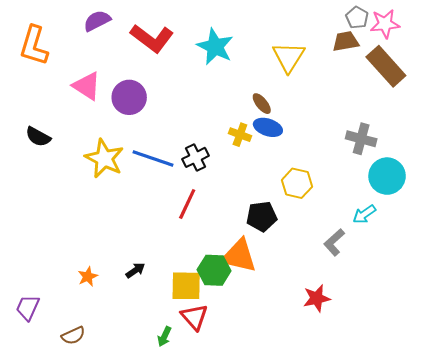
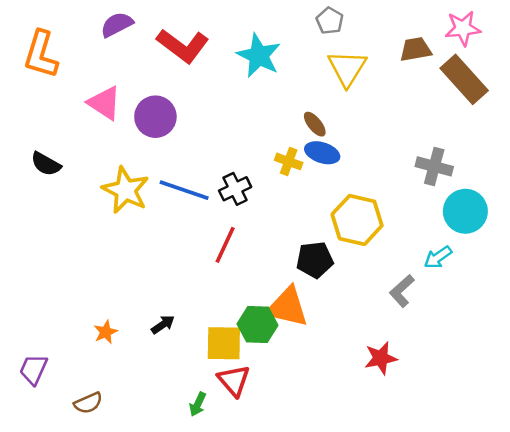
gray pentagon: (357, 18) -> (330, 21), moved
yellow hexagon: (297, 183) -> (357, 220), size x1.4

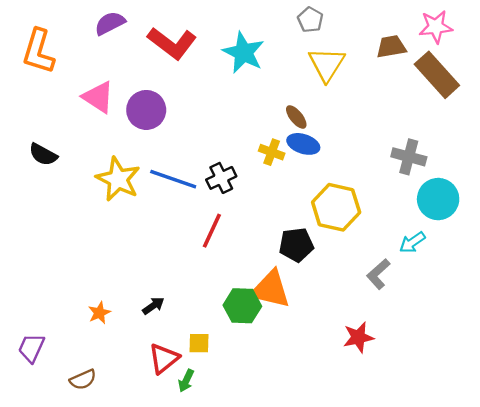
yellow square: (224, 343) -> (199, 343), moved, size x0.6
red triangle: (234, 381) -> (164, 358), moved, turned 32

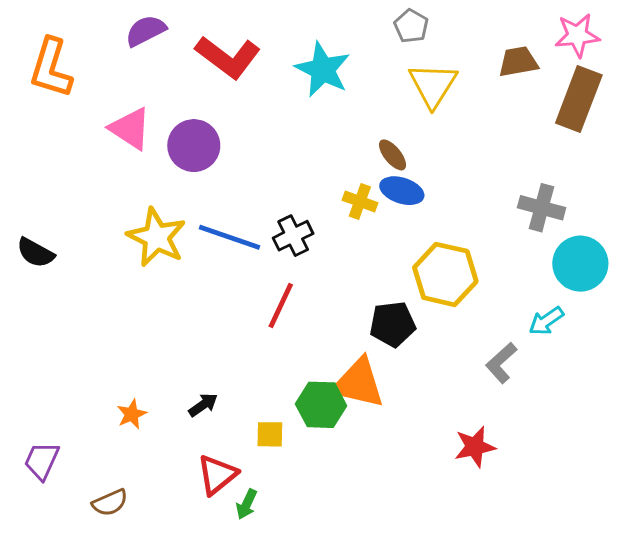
brown rectangle: (437, 75) -> (579, 99), turned 63
black semicircle: (43, 154) -> (35, 253), moved
yellow square: (199, 343) -> (270, 434), moved

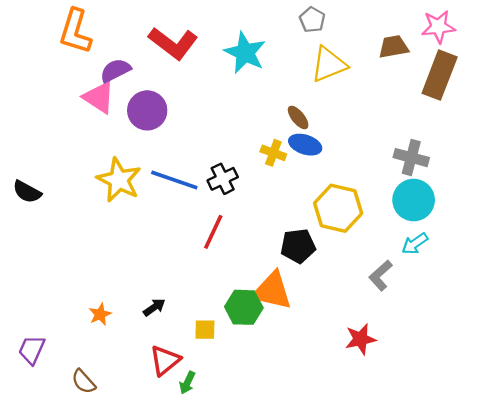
purple semicircle: (146, 31) -> (115, 70), moved
orange L-shape: (51, 68) -> (75, 31), moved
yellow triangle: (433, 85) -> (329, 64), turned 36
cyan circle: (580, 264) -> (414, 200), moved
brown semicircle: (110, 503) -> (84, 382), turned 72

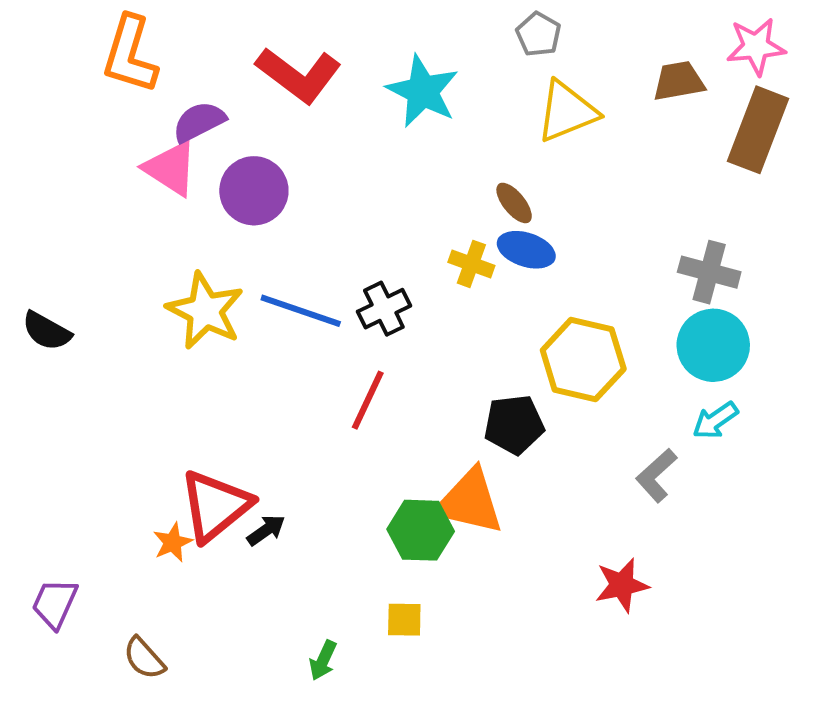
yellow square: (205, 330) -> (404, 620), moved
red triangle: (165, 360) -> (215, 506), moved, size x1.4

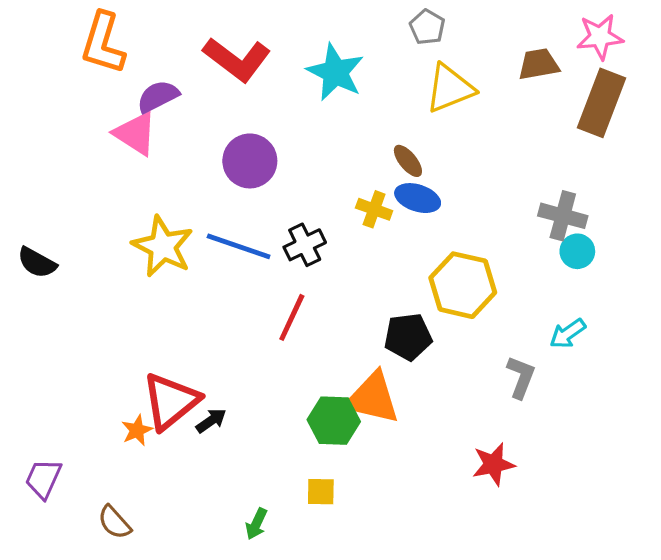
purple circle: (254, 191) -> (250, 161), moved
cyan circle: (713, 345) -> (577, 251), moved, size x0.6
gray L-shape: (656, 475) -> (521, 377), turned 153

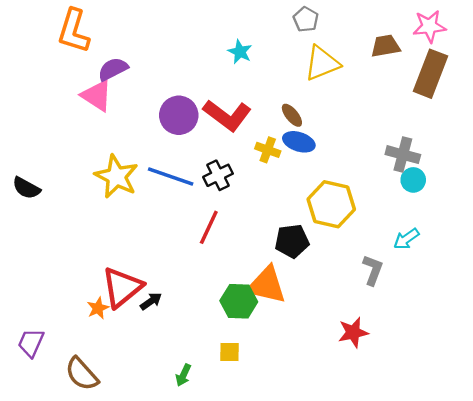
red L-shape: (237, 59) -> (227, 115), moved
cyan star: (335, 72) -> (240, 52), size x0.6
brown semicircle: (114, 522) -> (82, 374), size x1.4

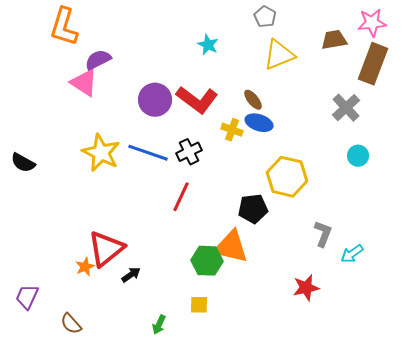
gray cross: (403, 155) -> (346, 108), moved, turned 32
cyan arrow: (406, 239) -> (352, 254), moved
black arrow: (151, 301) -> (131, 275), moved
brown semicircle: (82, 374) -> (71, 324), size x0.7

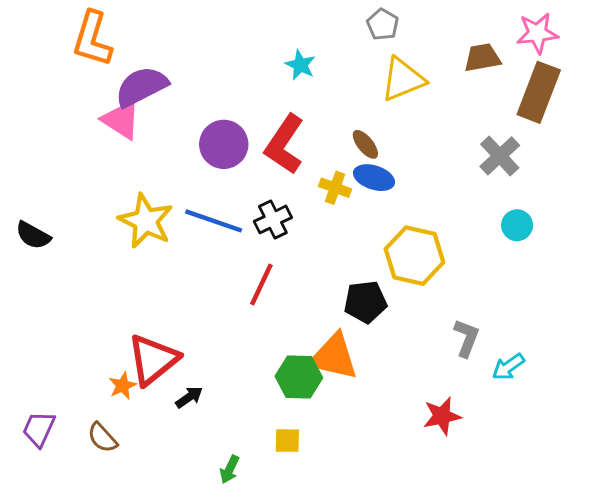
purple semicircle: (98, 60) -> (141, 87), size x1.4
red L-shape: (197, 100) -> (284, 144), turned 87
brown semicircle: (71, 324) -> (102, 438), moved

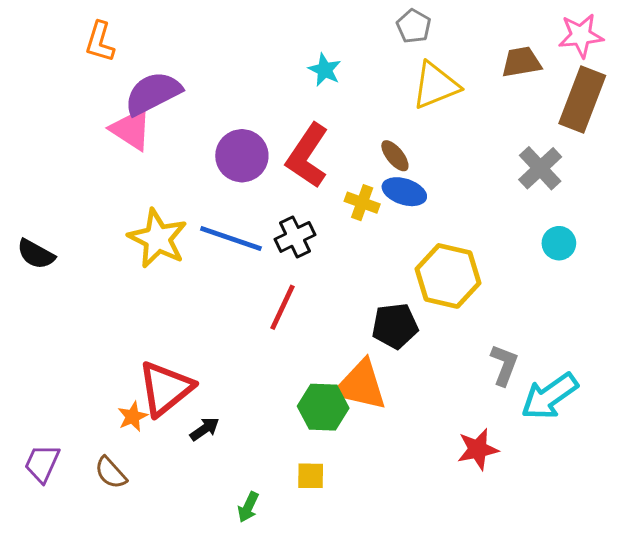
orange L-shape: (92, 39) -> (100, 42), size x0.7
cyan arrow: (508, 367) -> (550, 396), size x1.6

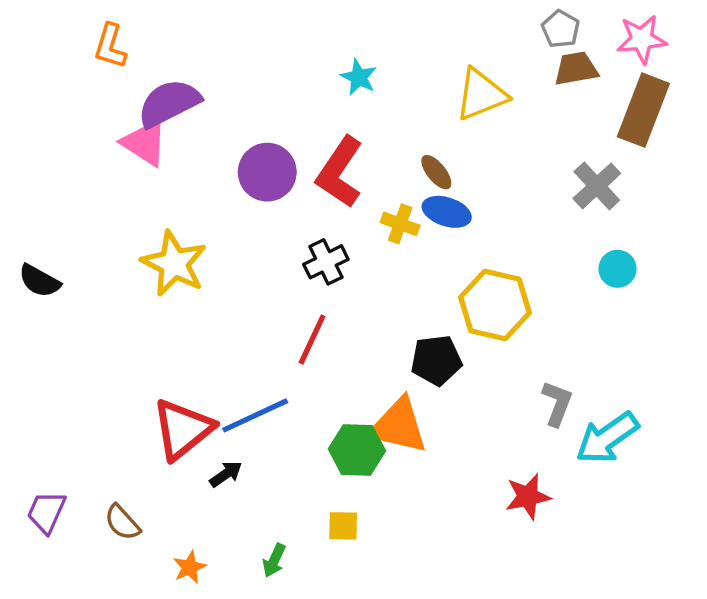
gray pentagon: (414, 26) -> (561, 29), moved
blue line: (231, 239) -> (255, 415), moved, turned -44
orange star: (133, 417) -> (190, 567), moved

